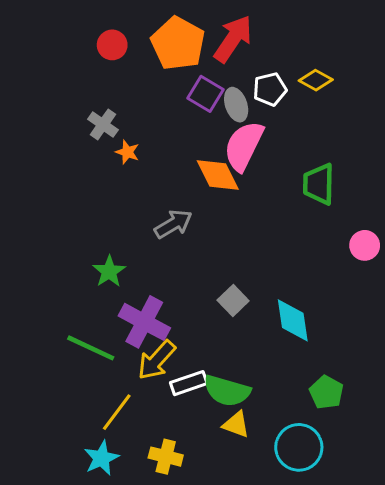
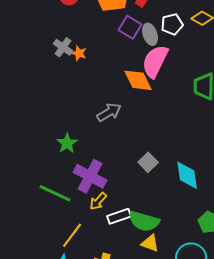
orange star: (127, 152) -> (79, 53), moved
yellow arrow: (157, 360) -> (98, 201), size x0.7

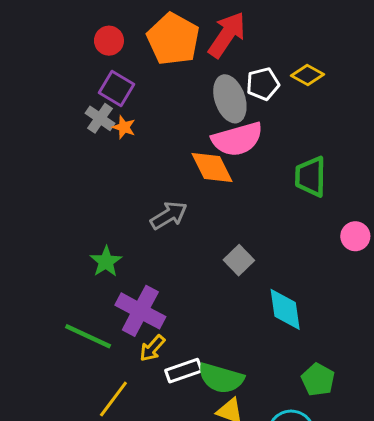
purple square: (130, 27) -> (116, 88), moved
gray ellipse: (150, 34) -> (230, 99), size x1.4
pink semicircle: (155, 61) -> (237, 139), turned -132
gray square: (148, 162) -> (239, 260), moved

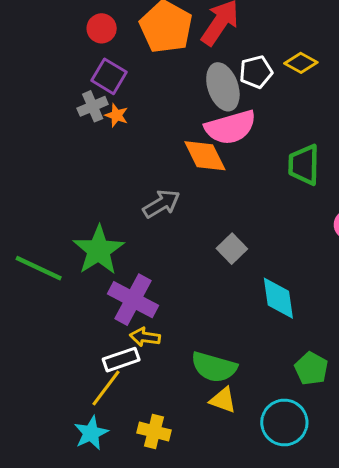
gray cross: (100, 118) -> (93, 106), turned 32
green star: (106, 262) -> (99, 250), size x1.6
green line: (88, 336) -> (39, 268), moved
yellow arrow: (152, 348) -> (145, 337), turned 56
white rectangle: (184, 371) -> (121, 360), moved

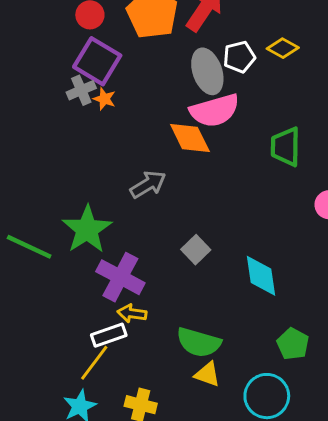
purple square: (109, 76) -> (97, 61), size x1.4
gray square: (232, 249) -> (196, 250), moved

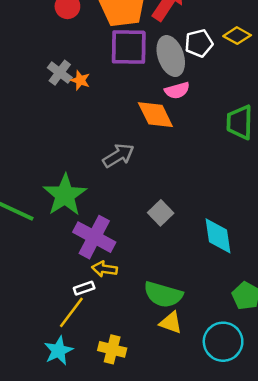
purple square: (97, 61) -> (129, 47), moved, turned -30
gray cross: (81, 90) -> (60, 73), turned -30
pink semicircle: (215, 110) -> (177, 90), size x0.6
white rectangle: (109, 335) -> (84, 288), size x0.7

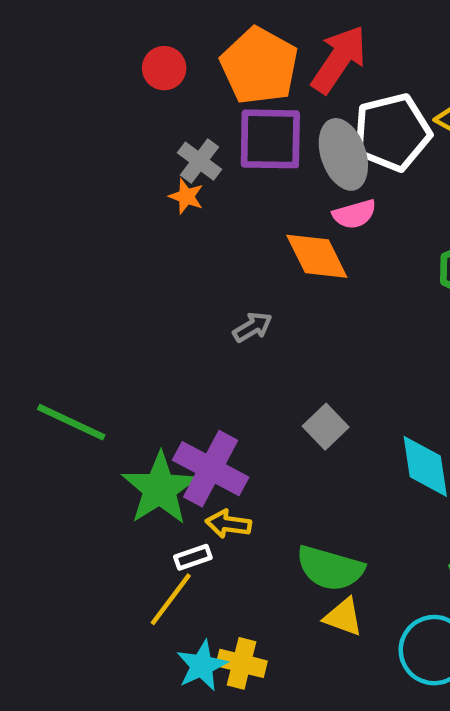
white pentagon: (199, 43) -> (392, 132), size x1.6
gray cross: (60, 73) -> (200, 161), moved
gray arrow: (118, 155) -> (253, 327), size x0.7
green star: (65, 195) -> (160, 489), moved
cyan star: (59, 351) -> (202, 666), moved

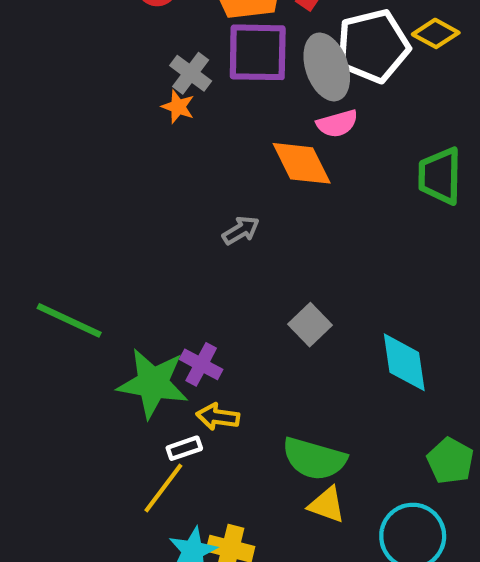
purple cross: (211, 469) -> (201, 364), size x0.6
green star: (160, 489) -> (153, 383), turned -30

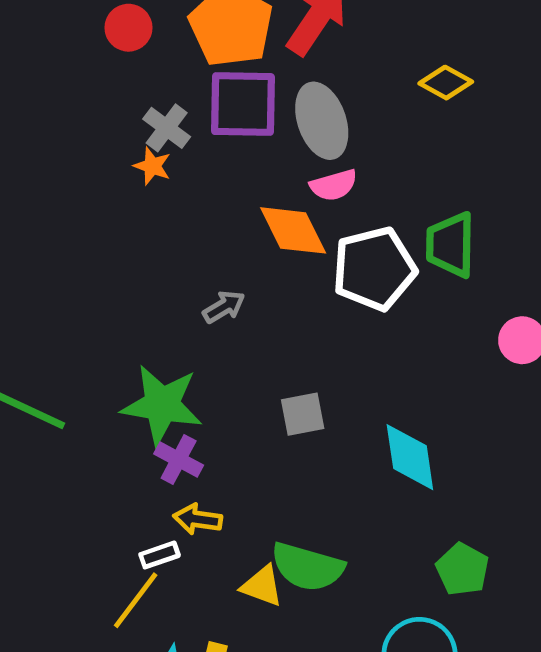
white pentagon: (373, 46) -> (374, 269), moved
gray square: (310, 325) -> (303, 414), turned 33
green star: (153, 383) -> (162, 405), moved
yellow triangle: (327, 505) -> (262, 586), moved

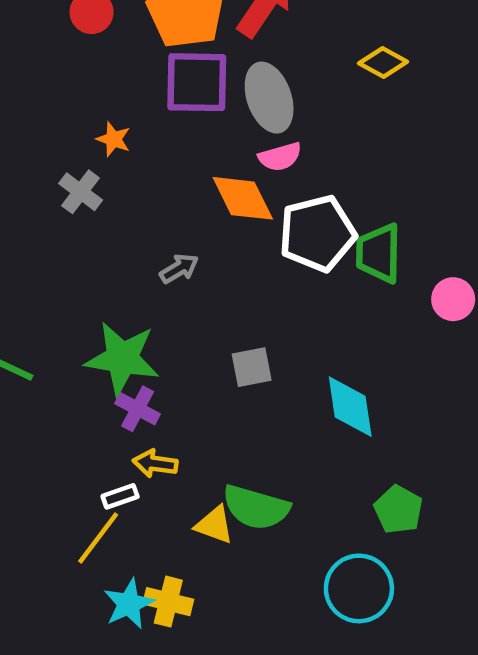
gray cross: (167, 128) -> (81, 192), moved
green trapezoid: (451, 245) -> (379, 253), moved

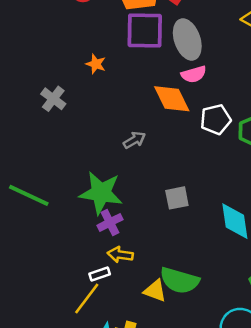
gray cross: (81, 192) -> (53, 99), moved
white pentagon: (317, 233) -> (216, 119), size x0.7
purple cross: (138, 409) -> (110, 222), turned 35

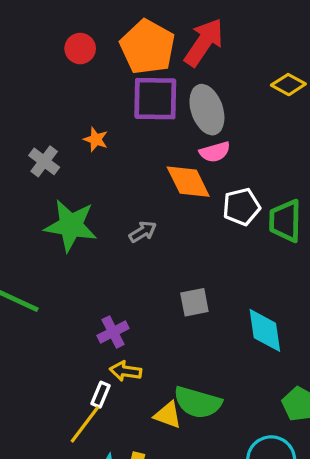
gray cross: (53, 99) -> (44, 161), moved
green star: (101, 193) -> (71, 225), moved
white rectangle: (100, 274) -> (100, 395), turned -48

